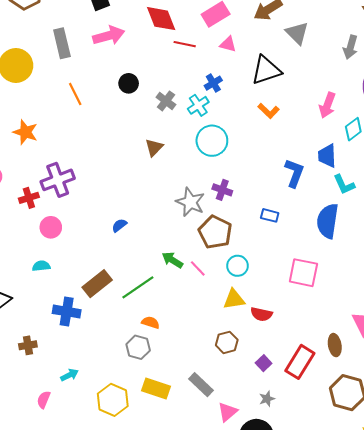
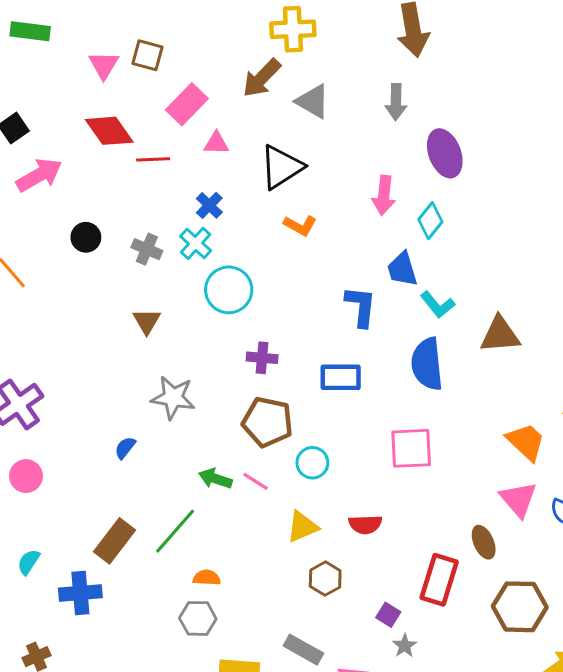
gray star: (190, 202) -> (173, 398), moved
blue rectangle: (270, 215) -> (341, 377), size x1.5
cyan semicircle: (41, 266) -> (29, 562), moved, turned -36
yellow triangle: (234, 299) -> (302, 527), moved
purple square: (264, 363) -> (388, 615), moved

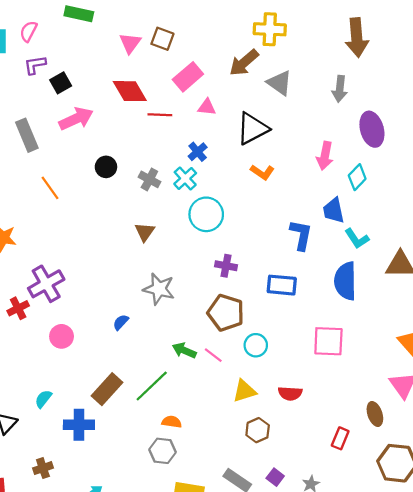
pink circle: (26, 476) -> (62, 336), moved
red rectangle: (439, 580) -> (340, 438), size x0.6
purple square: (388, 615) -> (275, 477), moved

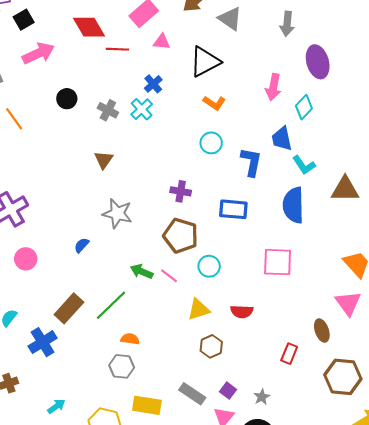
cyan circle: (206, 214) -> (211, 143), moved, size x0.7
blue cross: (79, 425) -> (43, 342), turned -32

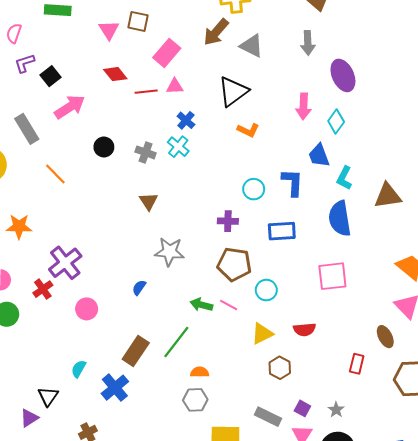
red diamond: (89, 27) -> (115, 74), size x0.7
pink triangle: (162, 42) -> (175, 86), moved
cyan circle: (211, 143) -> (254, 189), moved
cyan L-shape: (304, 165) -> (344, 178), turned 70

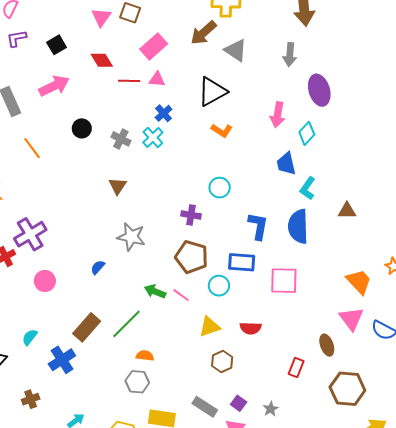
black square: (51, 76) -> (57, 45), moved
blue L-shape: (293, 182) -> (258, 226), moved
brown triangle: (388, 196) -> (347, 211), size x0.7
blue rectangle: (282, 231) -> (242, 262), moved

